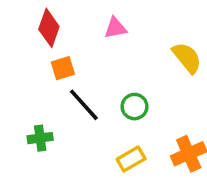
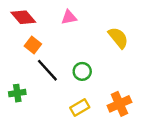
red diamond: (49, 28) -> (23, 17), turned -60
orange square: (63, 68) -> (33, 45), turned -35

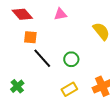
orange square: (33, 45) -> (30, 37), turned -32
green cross: (17, 93) -> (17, 86), moved, turned -32

